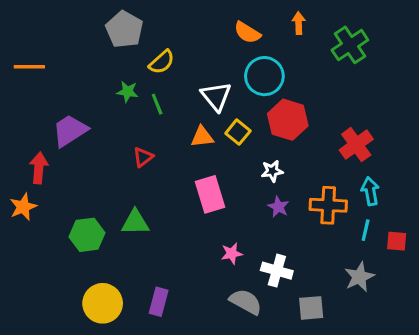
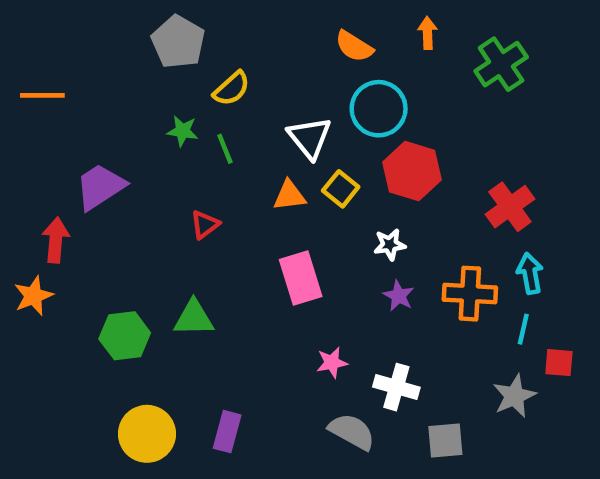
red square: (397, 241) -> (559, 363), moved

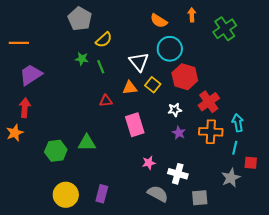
purple trapezoid: (100, 187) -> (31, 75), moved
red cross: (510, 207) -> (209, 102), moved
red triangle: (205, 224) -> (106, 101), moved, turned 32

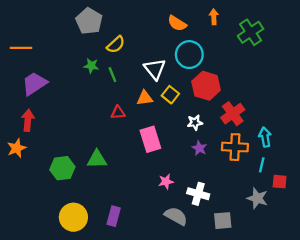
gray star: (231, 178) -> (257, 198), turned -30

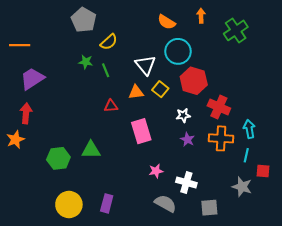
red cross: (233, 114) -> (219, 107), turned -30

